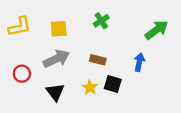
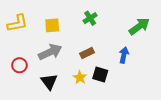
brown rectangle: (98, 60) -> (87, 53), turned -40

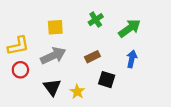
yellow L-shape: (17, 23) -> (18, 46), moved
green arrow: (139, 26) -> (130, 28), moved
yellow star: (80, 78) -> (77, 92), moved

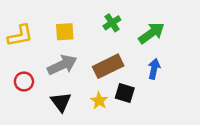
yellow L-shape: (18, 46) -> (20, 36), moved
brown rectangle: (92, 57) -> (108, 66), size x1.6
yellow star: (77, 92) -> (99, 101), moved

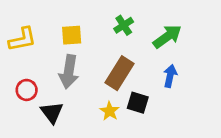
gray arrow: (62, 65) -> (69, 72), turned 124
brown rectangle: (108, 66) -> (119, 73), turned -32
black triangle: (61, 102) -> (52, 112), moved

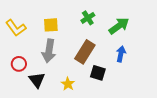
yellow L-shape: (22, 39) -> (16, 28), turned 65
yellow star: (110, 111) -> (68, 84), moved

